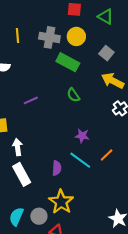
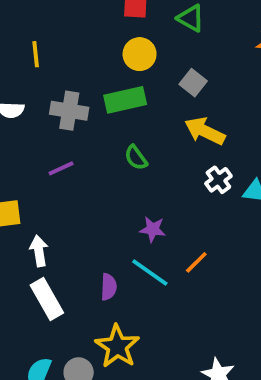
gray cross: (49, 37) -> (69, 111), moved
green rectangle: (68, 62) -> (125, 100), turned -40

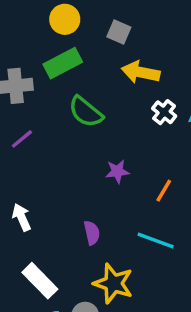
green semicircle: (136, 158) -> (86, 112), size x1.5
cyan line: (150, 272) -> (156, 241), moved
white rectangle: (47, 299) -> (40, 281), moved

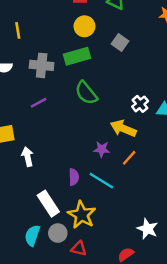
yellow arrow: (141, 72) -> (123, 129), moved
purple star: (117, 171) -> (102, 149), moved
cyan line: (156, 241) -> (101, 181), moved
white rectangle: (40, 281) -> (48, 204), moved

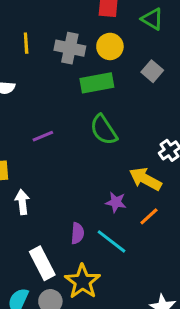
gray cross: (42, 65) -> (70, 48), moved

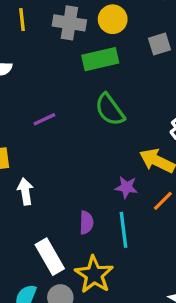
gray square: (152, 71) -> (160, 44), turned 35
cyan line: (111, 241) -> (124, 230), turned 48

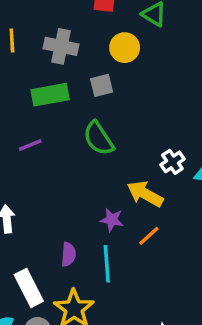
yellow circle: (113, 19) -> (125, 48), moved
gray square: (160, 44) -> (102, 85), moved
green rectangle: (100, 59) -> (50, 95), moved

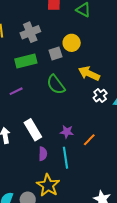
gray cross: (61, 46) -> (30, 32), turned -30
yellow circle: (125, 48) -> (72, 43), moved
yellow arrow: (145, 194) -> (89, 73), moved
white rectangle: (29, 288) -> (33, 130), moved

